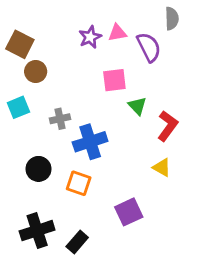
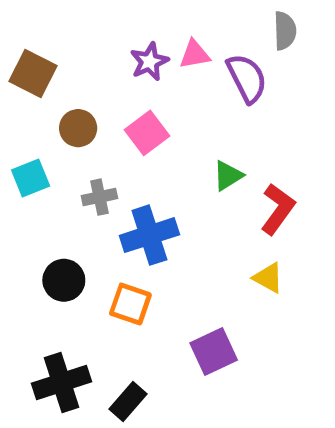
brown circle: (36, 71) -> (78, 128), moved
pink square: (114, 80) -> (147, 133), moved, turned -30
green triangle: (137, 106) -> (228, 176), turned 42

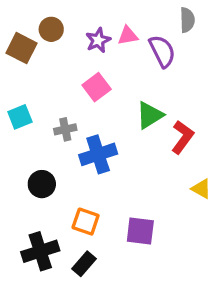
brown circle: (78, 128) -> (51, 29), moved
green triangle: (228, 176) -> (150, 115), size x1.4
yellow triangle: (268, 278) -> (201, 189), moved
orange square: (130, 304) -> (86, 222), moved
purple square: (214, 352) -> (140, 231), turned 32

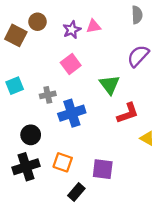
purple semicircle: (162, 51) -> (138, 56), moved, turned -110
green triangle: (150, 115) -> (110, 85), turned -35
red L-shape: (183, 137) -> (128, 113), moved, turned 35
black cross: (40, 251) -> (26, 167), moved
black rectangle: (84, 264) -> (76, 192), moved

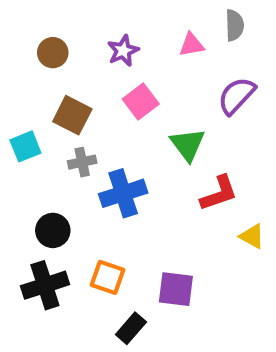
brown circle: (38, 22) -> (53, 53), moved
pink triangle: (94, 26) -> (192, 45), moved
brown square: (16, 35) -> (72, 115), moved
pink square: (71, 64) -> (141, 101), moved

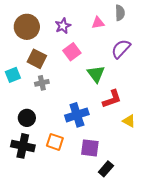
brown circle: (53, 53) -> (27, 27), size x1.6
blue cross: (123, 193) -> (77, 115), moved
black cross: (45, 285) -> (23, 146), turned 30
black rectangle: (131, 328) -> (106, 169), moved

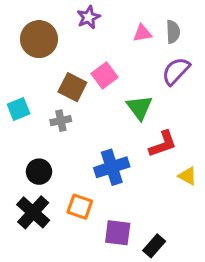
gray semicircle: (120, 13) -> (173, 32), moved
purple star: (63, 26) -> (89, 17), moved
brown square: (37, 59) -> (72, 87), moved
black cross: (23, 146) -> (33, 212), turned 30
purple square: (90, 148) -> (118, 233), moved

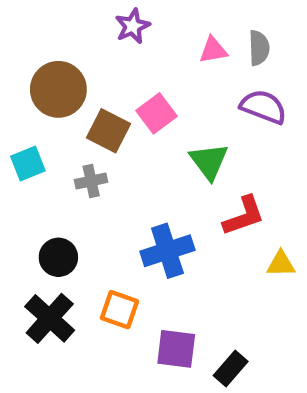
brown circle: (39, 39) -> (58, 89), moved
purple semicircle: (176, 71) -> (263, 107), turned 68
yellow triangle: (188, 176) -> (281, 264), turned -30

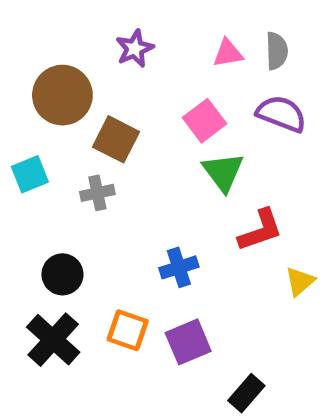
purple star: (133, 26) -> (135, 49), moved
pink square: (157, 113) -> (204, 121), moved
blue cross: (167, 251) -> (179, 267), size x0.7
yellow triangle: (281, 264) -> (300, 281), turned -40
purple square: (176, 349) -> (188, 342), moved, turned -30

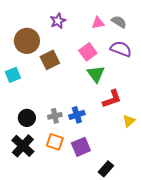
gray semicircle: (277, 51) -> (119, 22), turned -56
brown square: (116, 139) -> (50, 60), turned 36
gray cross: (97, 193) -> (55, 116), moved

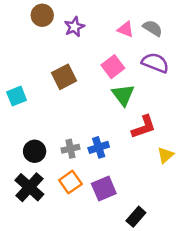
pink triangle: (98, 23) -> (126, 29), turned 32
brown circle: (27, 41) -> (42, 15), moved, size x0.7
orange square: (55, 142) -> (70, 182), turned 36

